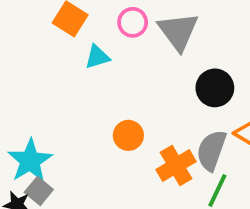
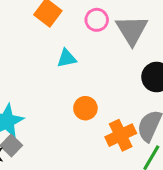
cyan triangle: (97, 57) -> (67, 58), moved

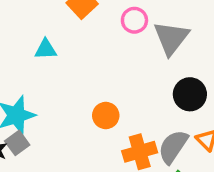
cyan triangle: (67, 58) -> (46, 49), moved

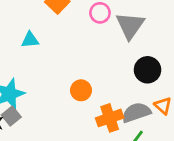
gray semicircle: (173, 147) -> (136, 112), turned 40

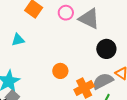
gray triangle: (130, 26) -> (89, 19), turned -30

